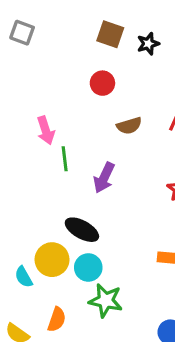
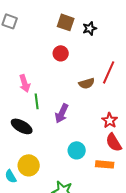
brown semicircle: (129, 126) -> (87, 83), moved
black ellipse: (82, 230) -> (22, 126), moved
cyan circle: (88, 267) -> (77, 150), moved

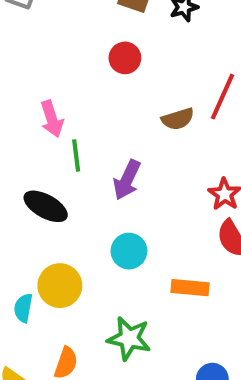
cyan circle: (77, 150) -> (129, 251), moved
orange rectangle: (105, 164) -> (190, 288), moved
cyan semicircle: (11, 176) -> (23, 308), turned 40

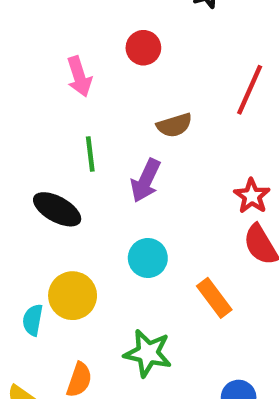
pink arrow: (52, 119) -> (79, 76), moved
brown semicircle: (178, 119) -> (174, 125), moved
orange rectangle: (190, 288) -> (214, 298), turned 48

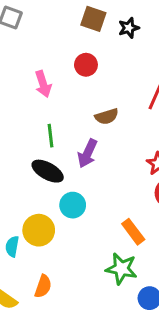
black ellipse: (57, 209) -> (48, 171), moved
cyan circle: (148, 258) -> (73, 205), moved
green star: (148, 353) -> (121, 269), moved

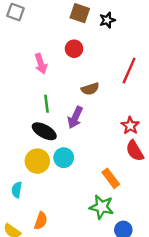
yellow circle: (39, 230) -> (37, 161), moved

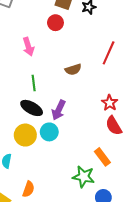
red circle: (74, 49) -> (55, 23), moved
purple arrow: (75, 118) -> (59, 110), moved
orange rectangle: (111, 178) -> (102, 157), moved

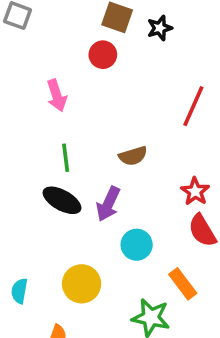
brown semicircle: (73, 69) -> (133, 156), moved
cyan circle: (49, 132) -> (137, 245), moved
yellow circle: (25, 135) -> (82, 284), moved

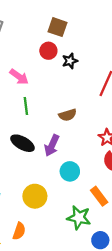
black star: (160, 28) -> (70, 61), moved
pink arrow: (57, 96) -> (19, 77), turned -36
green line: (66, 158) -> (26, 106), moved

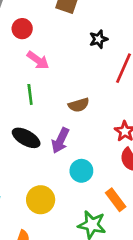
red circle: (48, 51) -> (22, 29), moved
black star: (70, 61) -> (98, 39), moved
pink arrow: (19, 77) -> (38, 60), moved

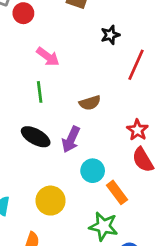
red circle: (22, 29) -> (23, 13), moved
orange rectangle: (116, 200) -> (117, 192), moved

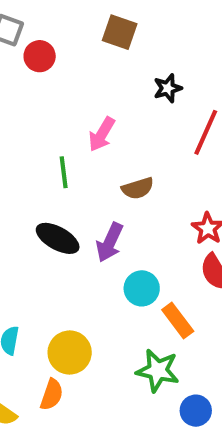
pink arrow: (48, 57) -> (102, 134), moved, turned 85
yellow circle: (51, 201) -> (70, 353), moved

